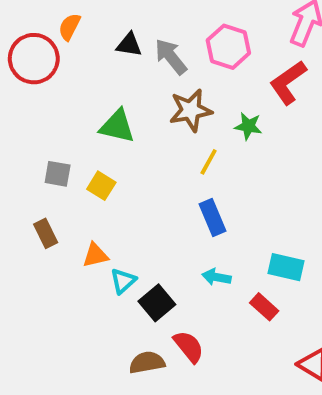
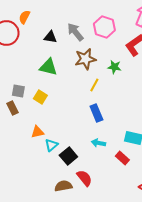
black triangle: (129, 45) -> (50, 37), moved
brown rectangle: (46, 233) -> (12, 108), moved

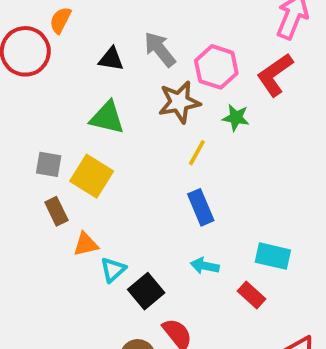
pink hexagon: (104, 27) -> (216, 67), moved
yellow square: (40, 97) -> (92, 176), size x1.5
brown rectangle: (12, 108) -> (56, 211), moved

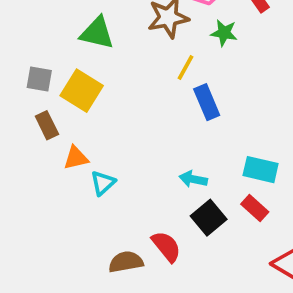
blue rectangle: (201, 207) -> (207, 102), moved
black square: (146, 291) -> (209, 218), moved
red rectangle: (251, 295) -> (255, 208), moved

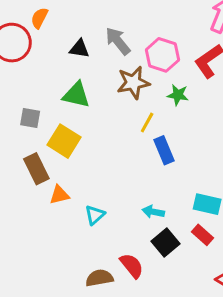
gray square: (39, 79) -> (30, 118), moved
brown rectangle: (47, 125) -> (36, 169), size x1.4
cyan triangle: (103, 183) -> (95, 215), moved

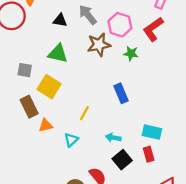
yellow line: (147, 123) -> (84, 113), moved
red rectangle: (202, 235) -> (149, 154), turned 32

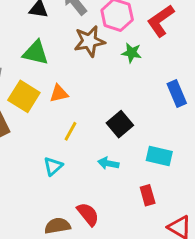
blue rectangle: (121, 93) -> (177, 93), moved
orange triangle: (46, 125) -> (59, 93), moved
red rectangle: (149, 154) -> (148, 195), moved
black square: (122, 160) -> (120, 124), moved

